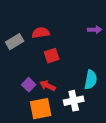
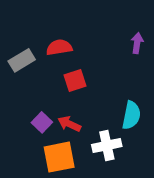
purple arrow: (95, 30) -> (137, 43), turned -80

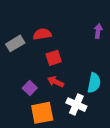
red arrow: (69, 124) -> (56, 82), moved
white cross: (107, 146) -> (76, 105), turned 36

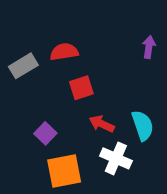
red arrow: (56, 82) -> (102, 124), moved
cyan semicircle: (94, 83) -> (143, 125), turned -30

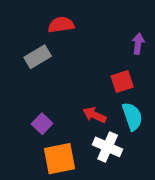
red semicircle: (64, 52) -> (61, 25), moved
gray rectangle: (23, 66) -> (38, 57), moved
red square: (81, 88) -> (122, 81), moved

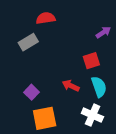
purple arrow: (138, 44) -> (103, 32), turned 48
white cross: (108, 147) -> (92, 115), moved

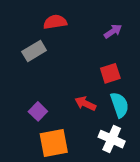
purple arrow: (103, 32) -> (113, 31), moved

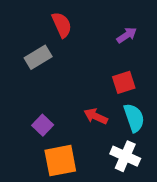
red semicircle: (55, 22) -> (62, 25), turned 75

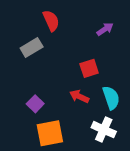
red square: (124, 82) -> (89, 68), moved

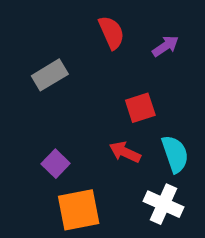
red semicircle: (51, 21) -> (111, 33), moved

